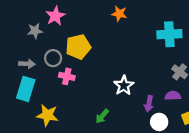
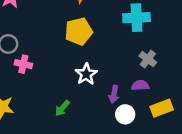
yellow pentagon: (78, 47) -> (79, 31), moved

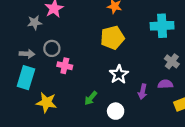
green arrow: (62, 108) -> (91, 98), moved
white circle: (125, 114) -> (116, 111), moved

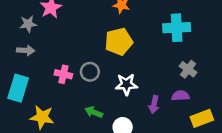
gray circle: (52, 48) -> (90, 72), moved
gray arrow: (27, 54) -> (26, 50), moved
white star: (119, 74) -> (126, 84), turned 30
green arrow: (91, 98) -> (94, 112), turned 72

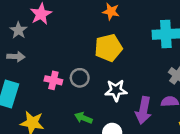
gray star: (28, 24) -> (18, 30), turned -30
purple arrow: (154, 105) -> (143, 110), size x1.5

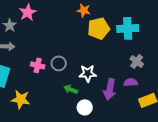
yellow pentagon: (108, 48) -> (99, 28), moved
green arrow: (83, 118) -> (71, 89), moved

